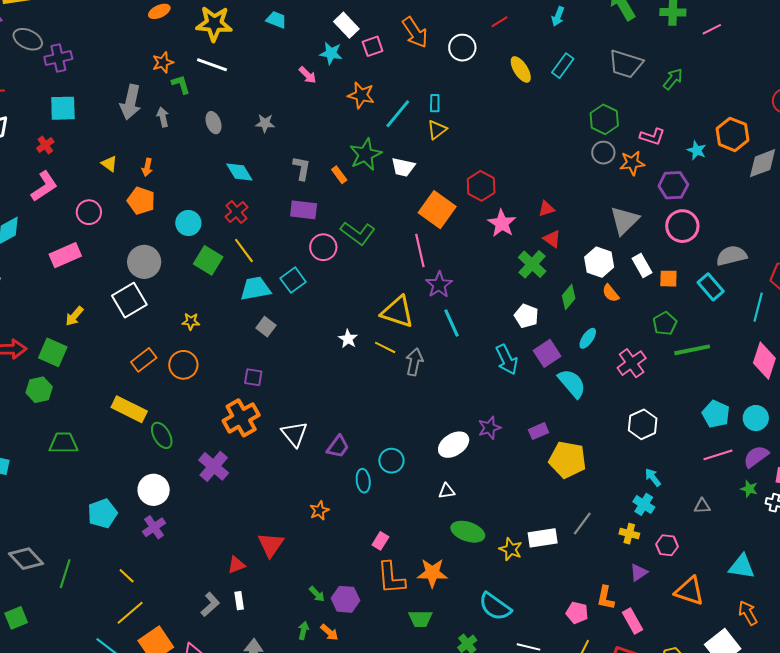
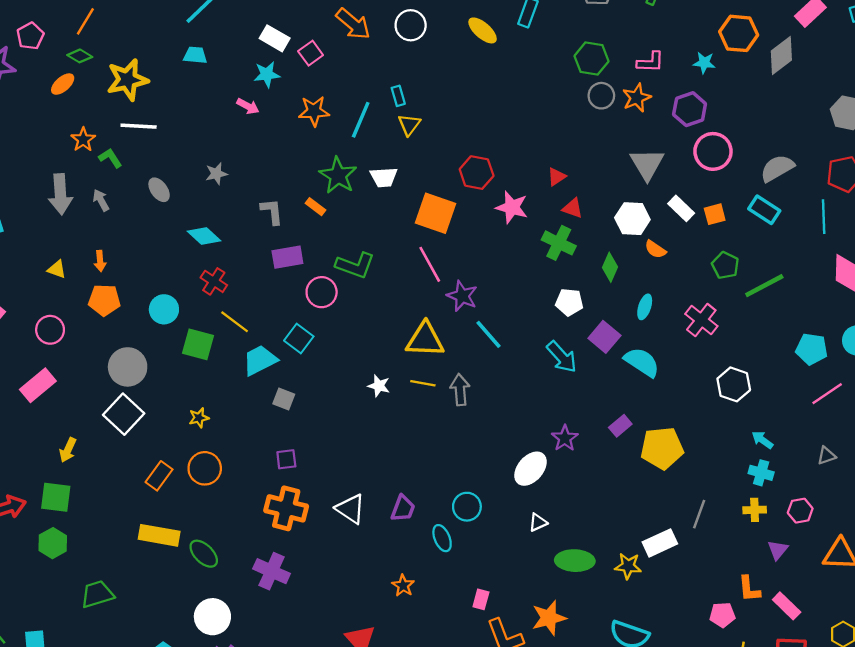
orange cross: (241, 418) -> (286, 508), turned -30

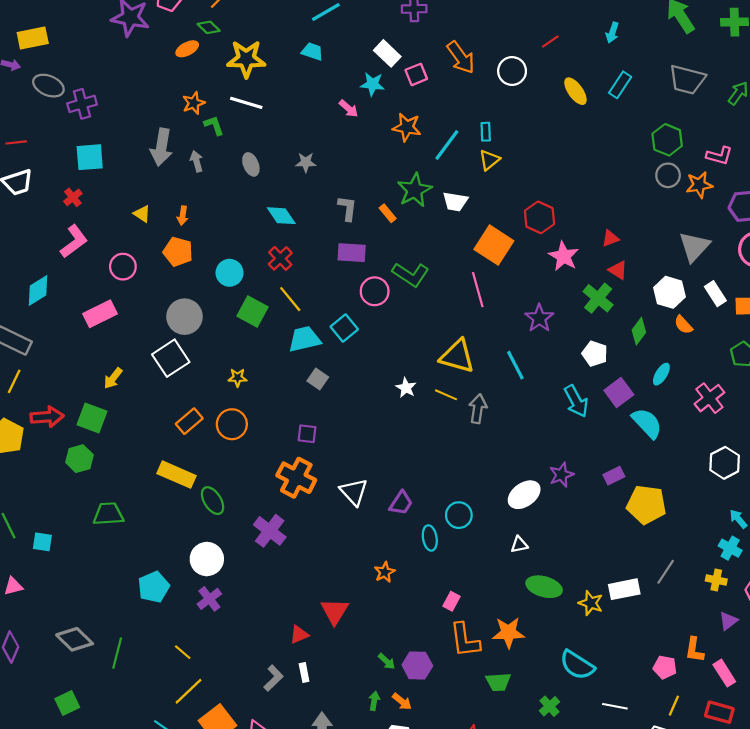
purple star: (462, 296) -> (539, 318), moved

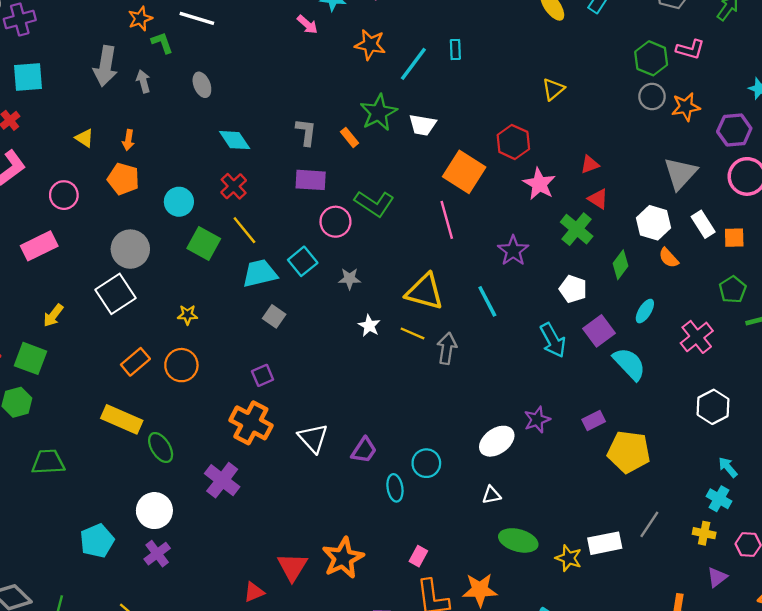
pink L-shape: (719, 156) -> (690, 49), moved
yellow triangle: (489, 160) -> (553, 89), moved
gray star: (306, 162) -> (350, 279), moved
purple square: (307, 434) -> (263, 375), turned -30
orange star: (385, 572) -> (343, 558), moved, size x1.8

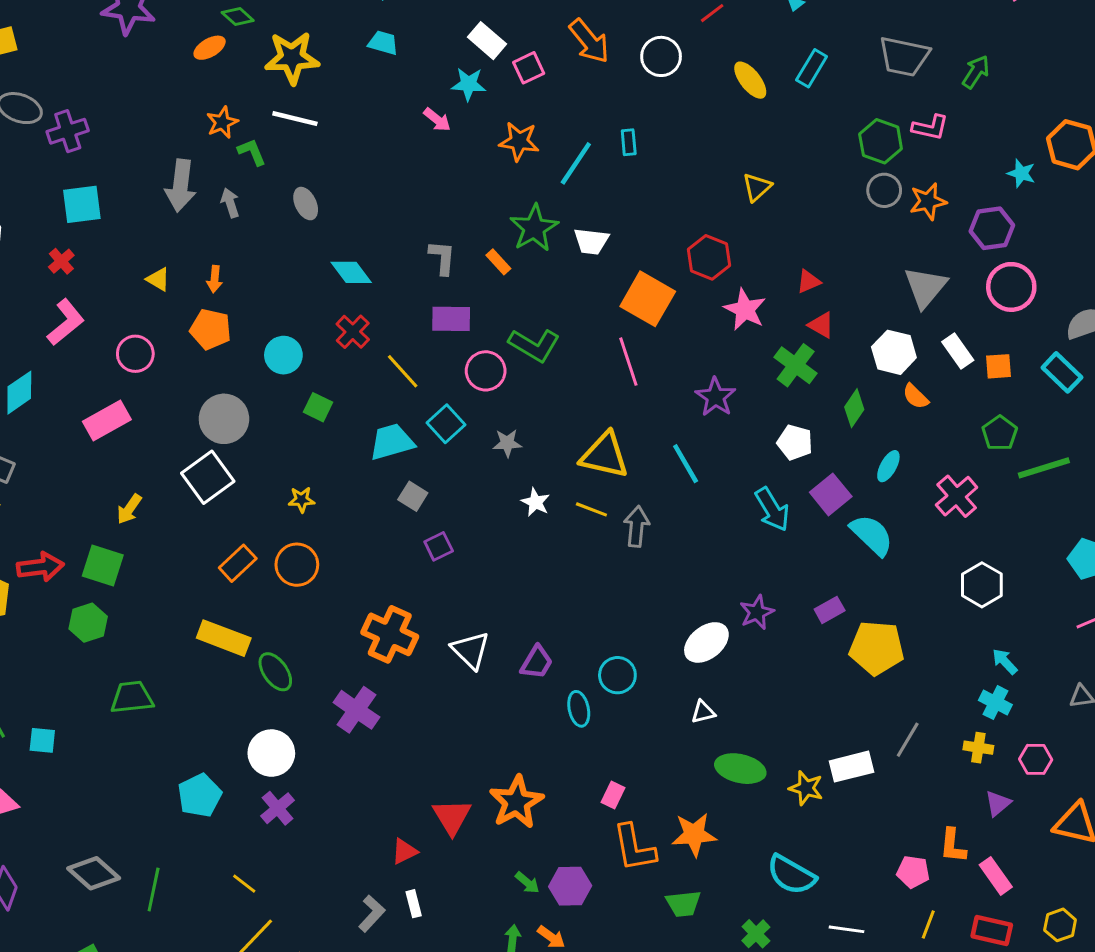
yellow line: (244, 230) -> (403, 371), moved
green square: (204, 243) -> (318, 407), size x0.7
purple square: (263, 375) -> (439, 546), moved

